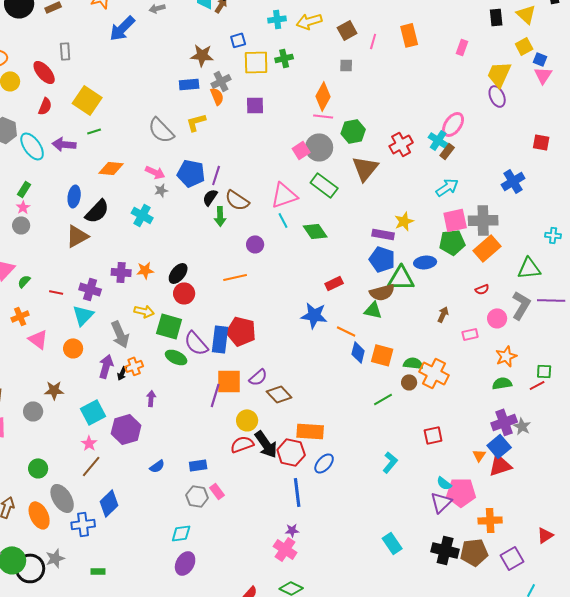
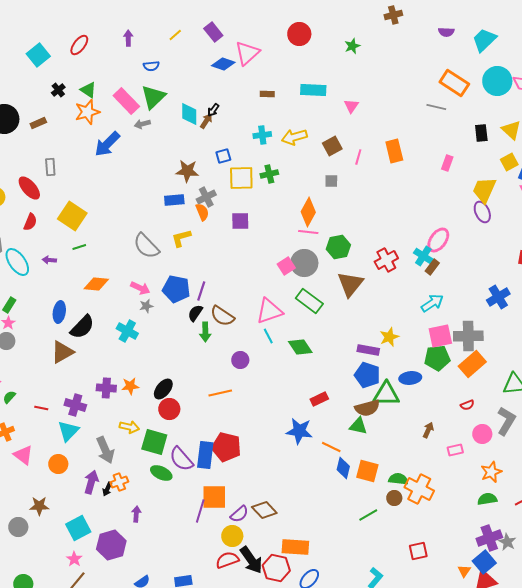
purple arrow: (64, 144) -> (49, 260), size x0.6
purple semicircle: (258, 377) -> (239, 514), moved

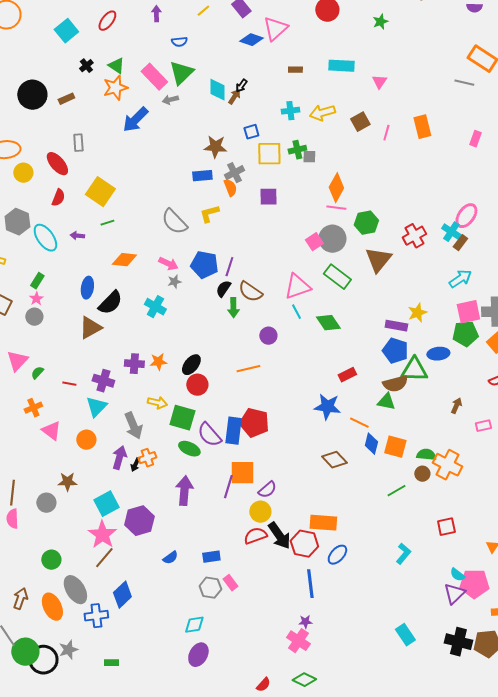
gray square: (331, 181) -> (309, 157), moved
brown diamond: (264, 510) -> (334, 460), moved
purple arrow: (136, 514) -> (184, 491), moved, size x1.8
pink star: (74, 559) -> (102, 535), size x1.8

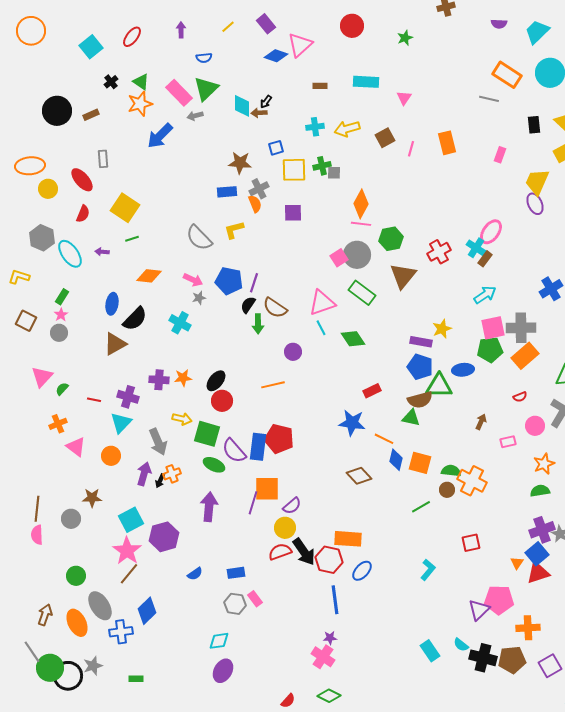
brown arrow: (234, 97) -> (259, 113), turned -126
cyan semicircle: (457, 575) -> (461, 645), moved

